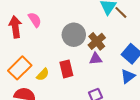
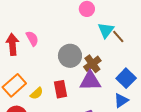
purple triangle: (96, 59) -> (90, 81), size x1.6

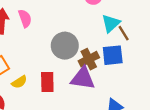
blue square: (126, 78) -> (113, 55), moved, turned 30

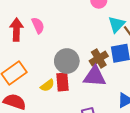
gray circle: (65, 46) -> (67, 61), moved
yellow semicircle: (19, 82) -> (47, 85), moved

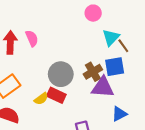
purple triangle: (95, 76) -> (103, 87), moved
red rectangle: (62, 82) -> (56, 95), turned -60

